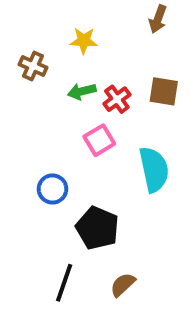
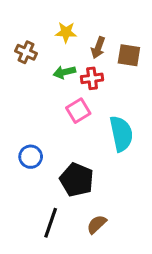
brown arrow: (158, 19) -> (98, 48), moved
brown square: (164, 91) -> (129, 55), moved
red cross: (117, 99) -> (92, 78), turned 30
blue circle: (52, 189) -> (31, 157), moved

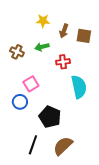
brown cross: (26, 52) -> (17, 52), moved
red cross: (92, 78) -> (63, 62), moved
pink square: (78, 111) -> (31, 84), moved
brown semicircle: (97, 224) -> (63, 146), size x1.5

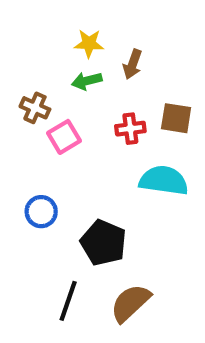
brown square: (84, 36) -> (176, 118), moved
green arrow: (42, 47) -> (87, 81), moved
pink square: (31, 84) -> (64, 137), moved
cyan semicircle: (79, 87) -> (164, 180), turned -70

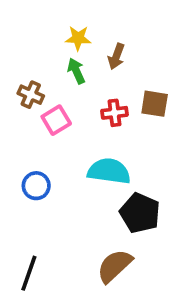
green arrow: (87, 81) -> (76, 71), turned 80
cyan semicircle: (164, 180) -> (109, 171), moved
black pentagon: (103, 243) -> (140, 213), moved
black line: (68, 301) -> (29, 273), moved

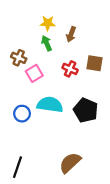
red cross: (115, 113) -> (70, 69), turned 32
cyan semicircle: (109, 171) -> (50, 105), moved
black pentagon: (140, 213) -> (86, 110), moved

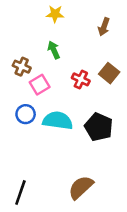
yellow star: (48, 23) -> (55, 14), moved
brown arrow: (71, 34) -> (104, 27), moved
brown square: (95, 63) -> (109, 73), turned 30
blue circle: (22, 114) -> (26, 114), moved

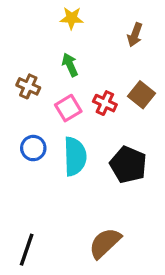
pink square: (40, 85) -> (68, 108), moved
cyan semicircle: (58, 121) -> (75, 156), turned 80

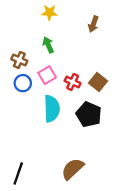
brown square: (142, 95) -> (98, 82), moved
red cross: (105, 103) -> (73, 82), moved
blue circle: (33, 148) -> (23, 83), moved

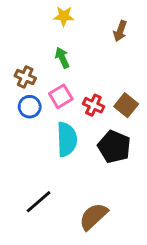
black line: (18, 173) -> (39, 202), moved, turned 30

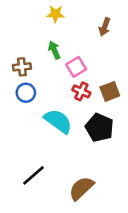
brown cross: (25, 77) -> (22, 67), turned -30
pink square: (61, 96) -> (76, 67), moved
brown square: (126, 105) -> (110, 91), turned 30
cyan semicircle: (67, 139) -> (58, 121), turned -52

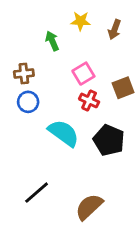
yellow star: (56, 14) -> (81, 21), moved
green arrow: (54, 50) -> (52, 41), moved
brown square: (110, 91) -> (123, 88), moved

